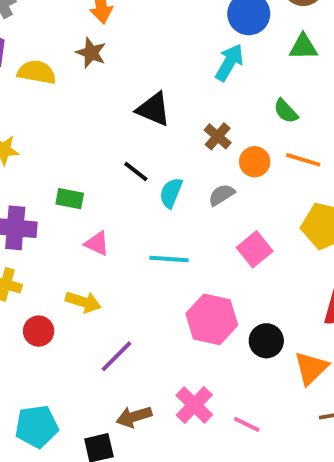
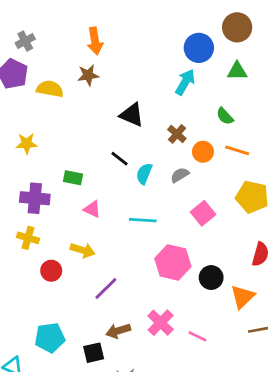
brown star: (91, 53) -> (88, 75), turned -30

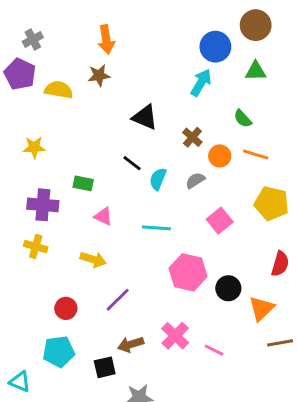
red circle: (51, 271) -> (66, 308), moved

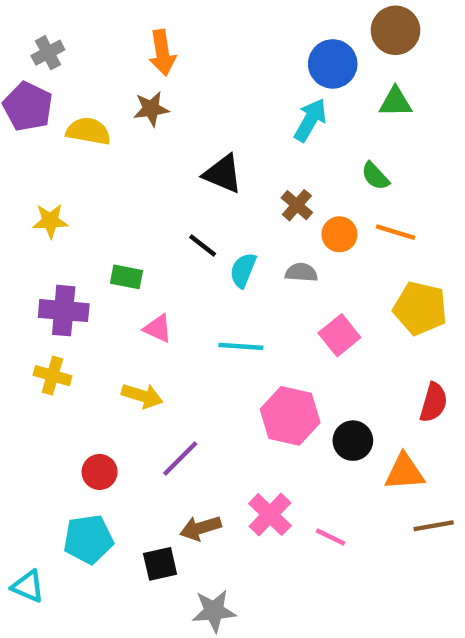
gray semicircle: (195, 180) -> (301, 272), turned 36
orange triangle: (261, 308) -> (404, 472), turned 40

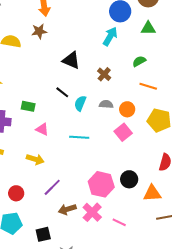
green semicircle: (375, 176) -> (139, 61), turned 104
orange circle: (339, 234) -> (127, 109), moved
pink hexagon: (290, 416) -> (101, 184), moved
brown arrow: (200, 528) -> (67, 209), moved

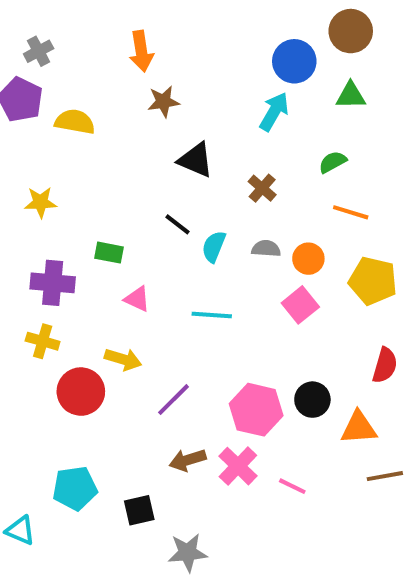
brown star: (39, 31) -> (163, 102), moved
purple line: (52, 187) -> (173, 400), moved
red circle: (16, 193) -> (81, 392), moved, size x1.5

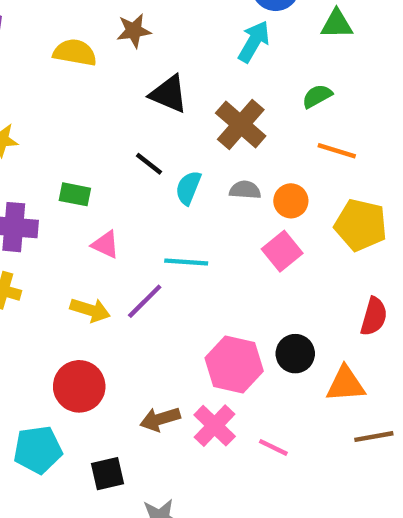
yellow semicircle: (75, 122) -> (75, 52), moved
brown cross: (262, 188) -> (241, 124), size x1.6
red circle: (81, 392) -> (79, 386), moved
purple line: (173, 400) -> (145, 301), moved

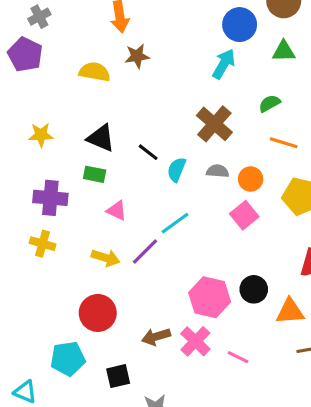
black triangle: (169, 94) -> (101, 138), moved
cyan line: (186, 262) -> (175, 223), turned -40

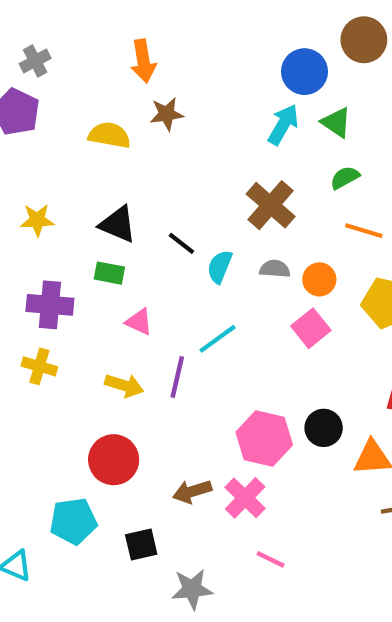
green triangle: (284, 51) -> (336, 122), moved, turned 35
purple line: (145, 252) -> (177, 377), turned -32
pink line: (238, 357) -> (271, 559), moved

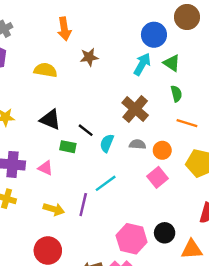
brown star: (167, 114) -> (89, 57), moved
green semicircle: (345, 178) -> (176, 94), turned 105
green rectangle: (109, 273) -> (68, 147), moved
pink triangle: (139, 322) -> (45, 168), moved

